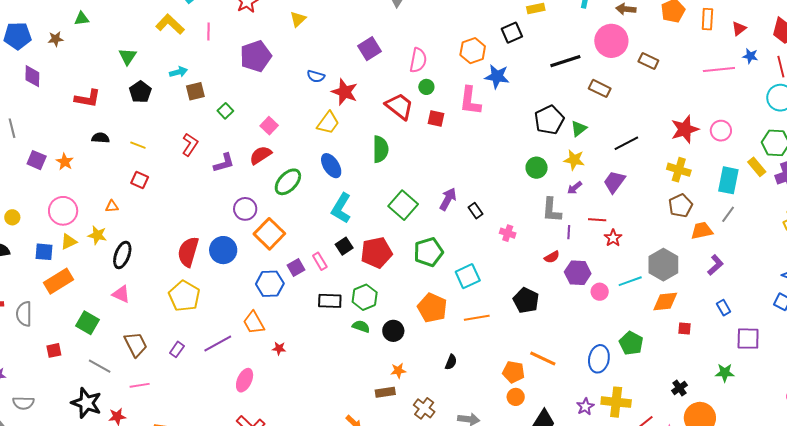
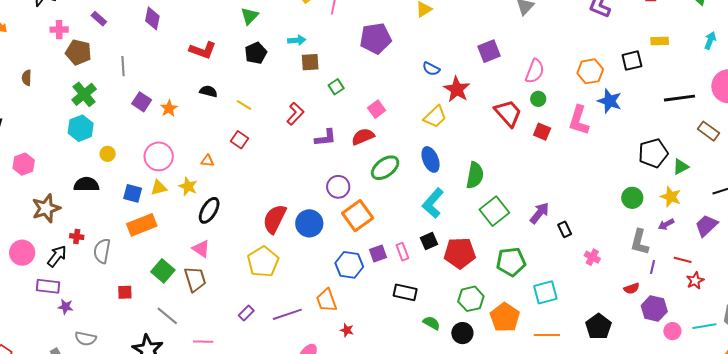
green semicircle: (380, 149) -> (475, 175), moved
green hexagon: (365, 297) -> (471, 299), moved
brown trapezoid: (136, 344) -> (195, 279), moved

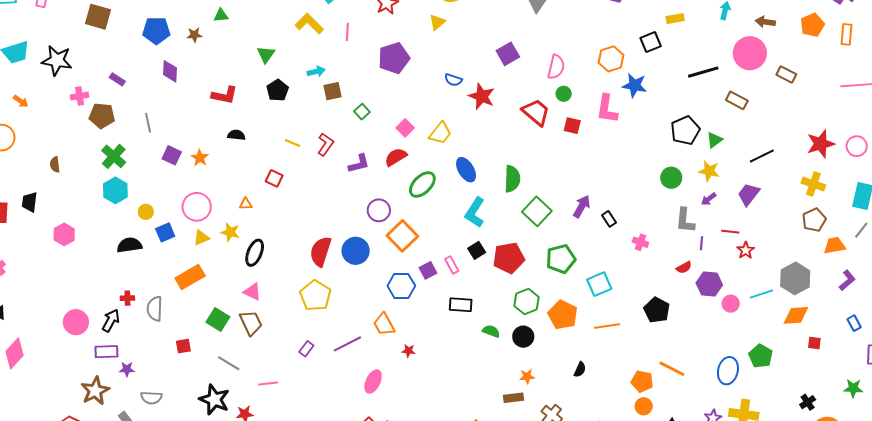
brown semicircle: (27, 78) -> (55, 165), moved
yellow line: (244, 105) -> (292, 143), moved
yellow trapezoid: (435, 117) -> (440, 133), moved
blue square: (133, 193) -> (165, 232), moved, turned -30
brown star: (46, 208) -> (95, 391), moved

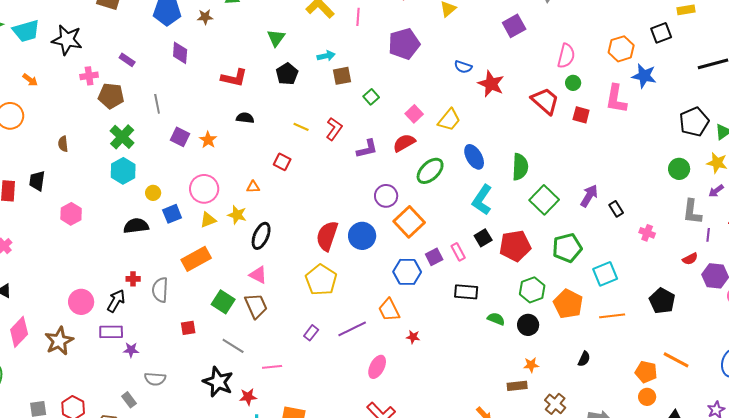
purple square: (508, 54) -> (514, 26), moved
brown star: (95, 391) -> (59, 341), moved

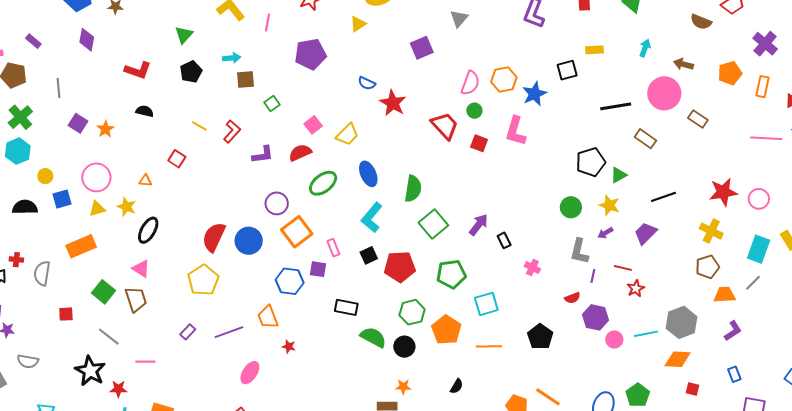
orange hexagon: (621, 49) -> (504, 80), moved
blue star: (644, 76) -> (535, 94), moved, turned 30
pink rectangle: (458, 252) -> (333, 248), moved
purple square: (434, 257) -> (318, 269), turned 30
green semicircle: (496, 319) -> (373, 337), size x1.5

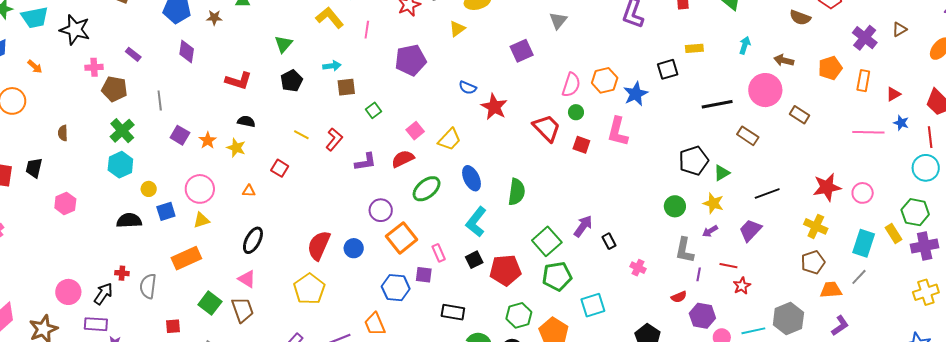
yellow star: (127, 207) -> (236, 148), moved
green square: (433, 224) -> (547, 241), moved
blue circle: (249, 241) -> (354, 248), size x0.7

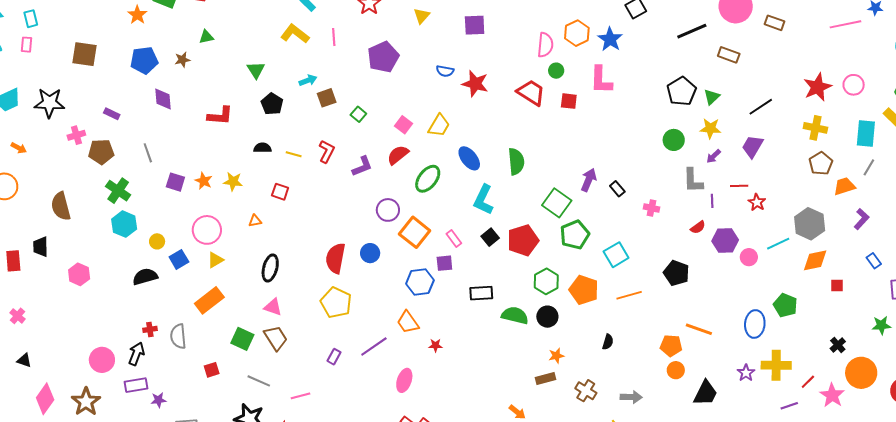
purple square: (522, 51) -> (475, 25), moved, turned 35
black semicircle: (246, 121) -> (262, 148), moved
brown semicircle: (63, 133) -> (61, 206), size x1.8

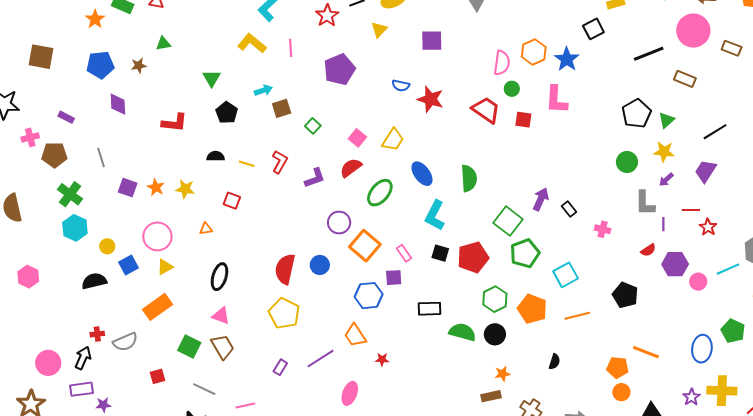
black square: (490, 237) -> (440, 253), turned -36
gray semicircle: (178, 336) -> (125, 342), turned -110

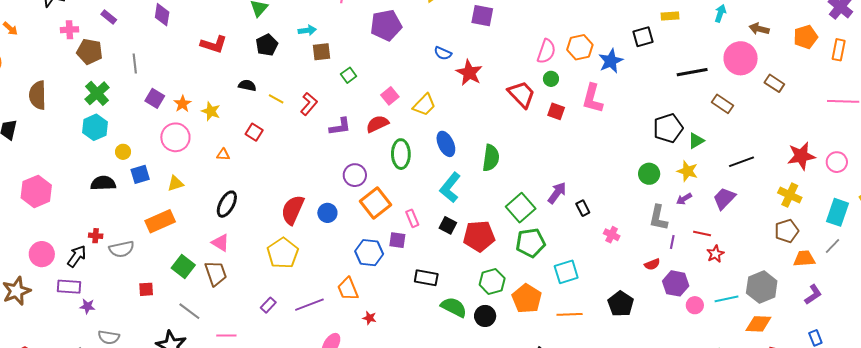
green ellipse: (380, 193) -> (401, 154), turned -52
pink circle: (157, 236) -> (175, 137), moved
pink hexagon: (28, 277) -> (36, 191), moved, size x1.4

